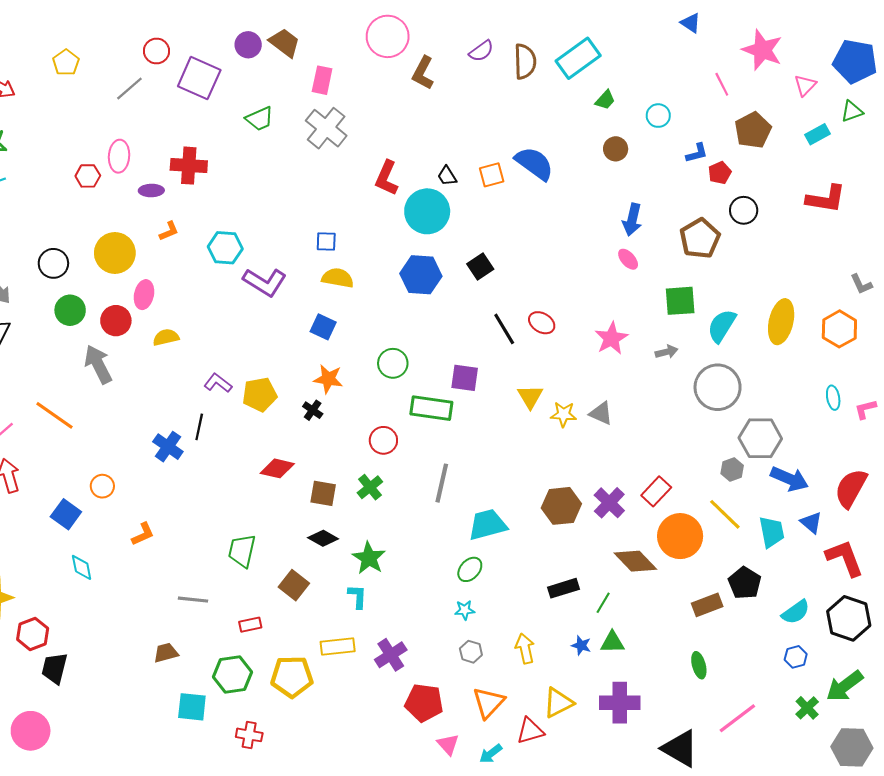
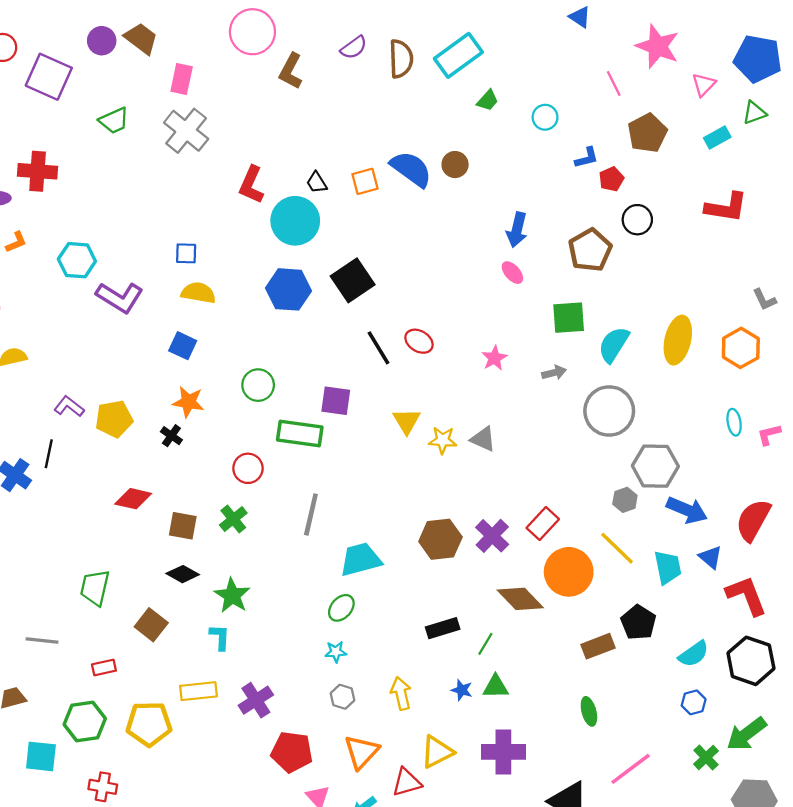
brown circle: (616, 149) -> (455, 165), moved
black square: (480, 266) -> (353, 280), size x1.5
pink star: (611, 338) -> (494, 358), size x0.7

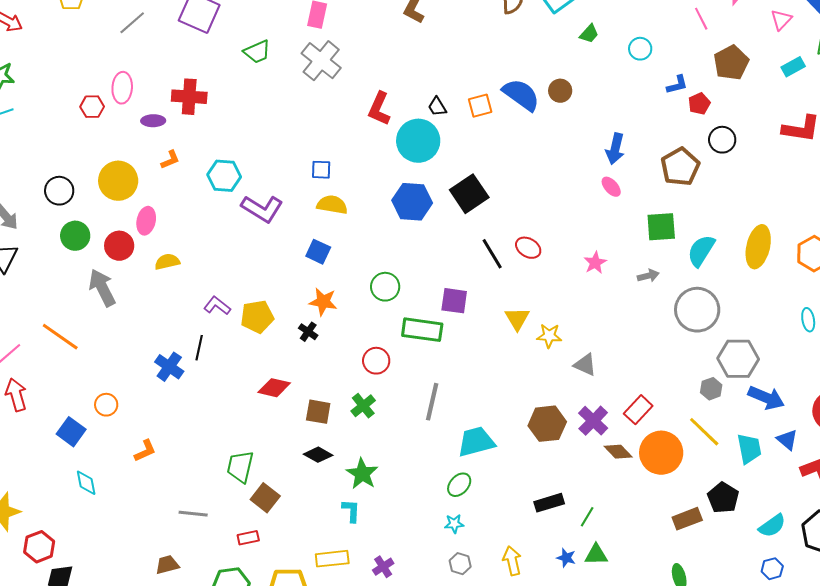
gray triangle: (483, 439) -> (585, 365), moved
brown diamond: (520, 599) -> (618, 452), moved, size x0.7
brown square: (151, 625) -> (265, 498), moved
purple cross: (256, 700) -> (383, 567), size x0.7

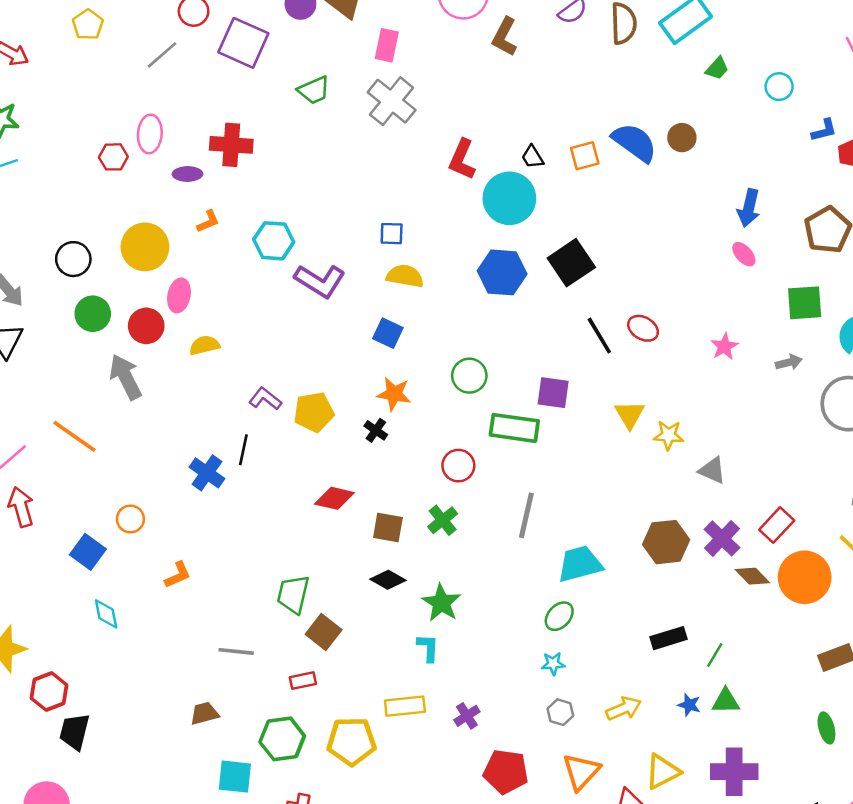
yellow arrow: (512, 561) -> (624, 709), turned 80

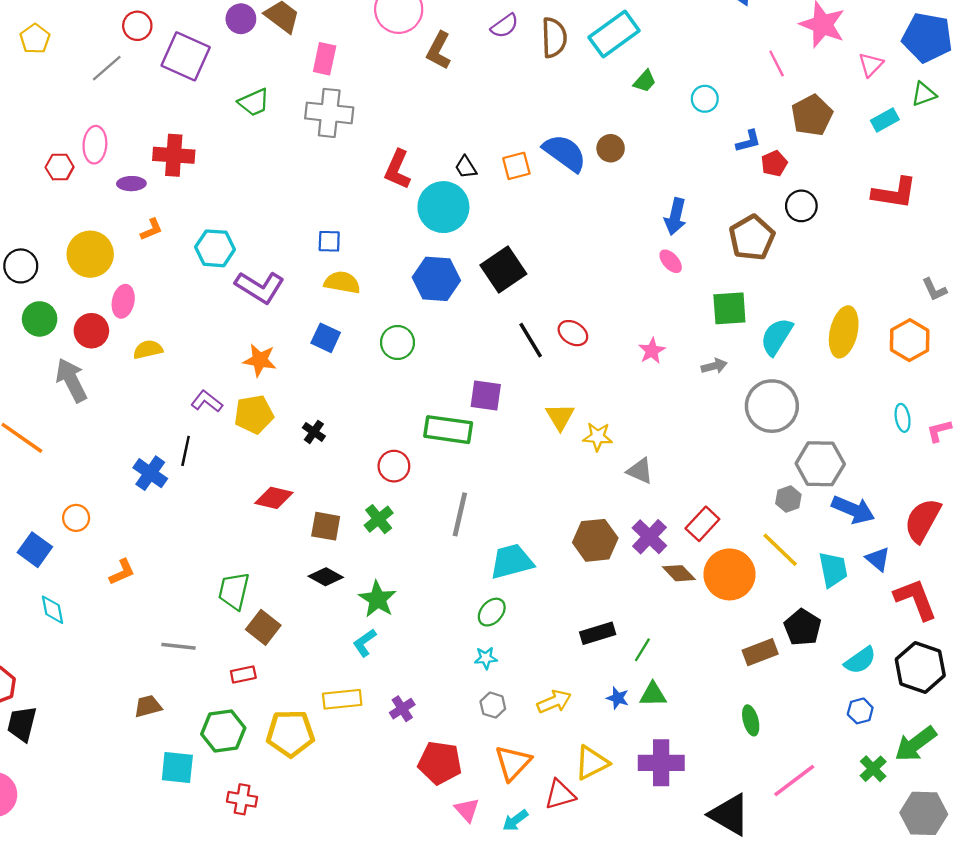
gray cross: (392, 101) -> (329, 113), turned -33
green circle: (469, 376) -> (397, 342), moved
orange star: (394, 394) -> (260, 360), moved
cyan L-shape: (428, 648) -> (365, 643), turned -128

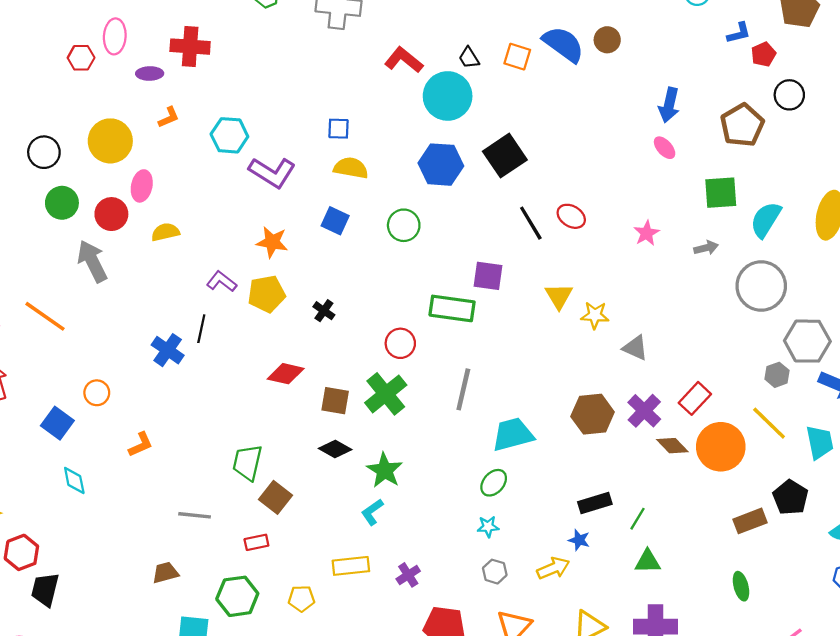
orange square: (516, 166) -> (517, 57), turned 32
red L-shape: (397, 169) -> (404, 60), turned 105
green cross: (379, 519) -> (386, 394), size x1.5
blue star: (618, 698) -> (579, 540), moved
yellow pentagon: (290, 733) -> (301, 599), size x0.6

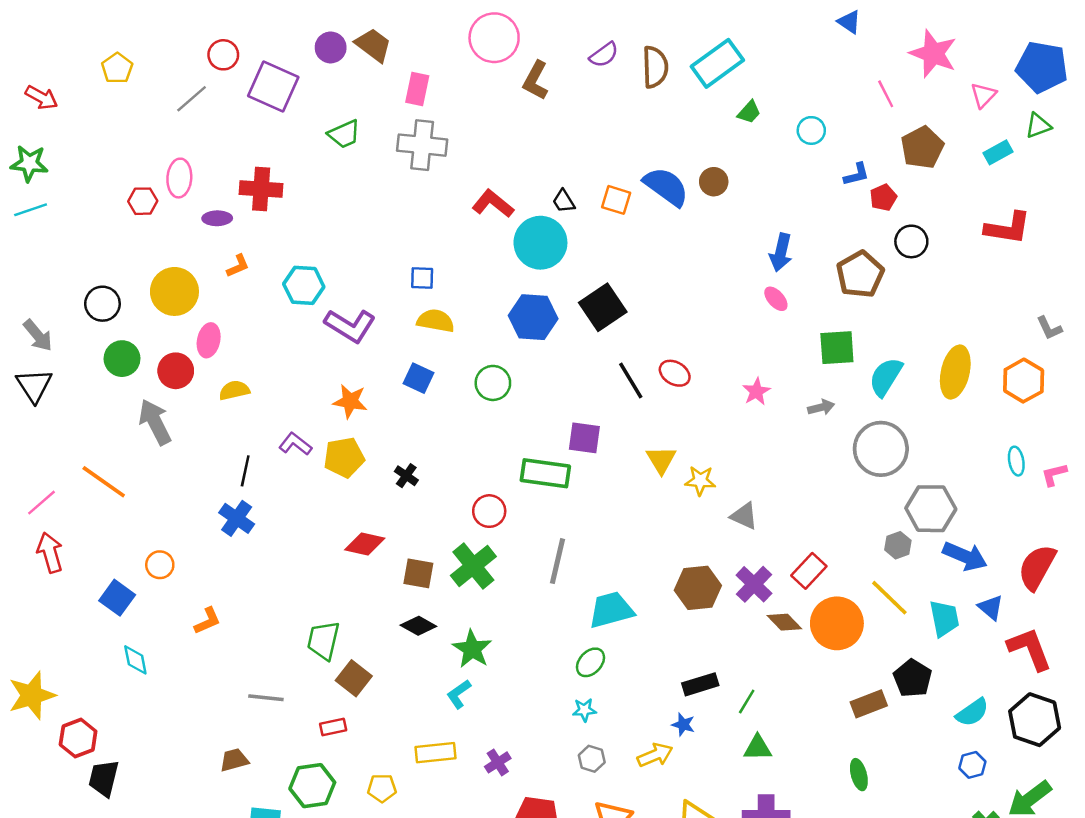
black line: (201, 329) -> (245, 471), moved

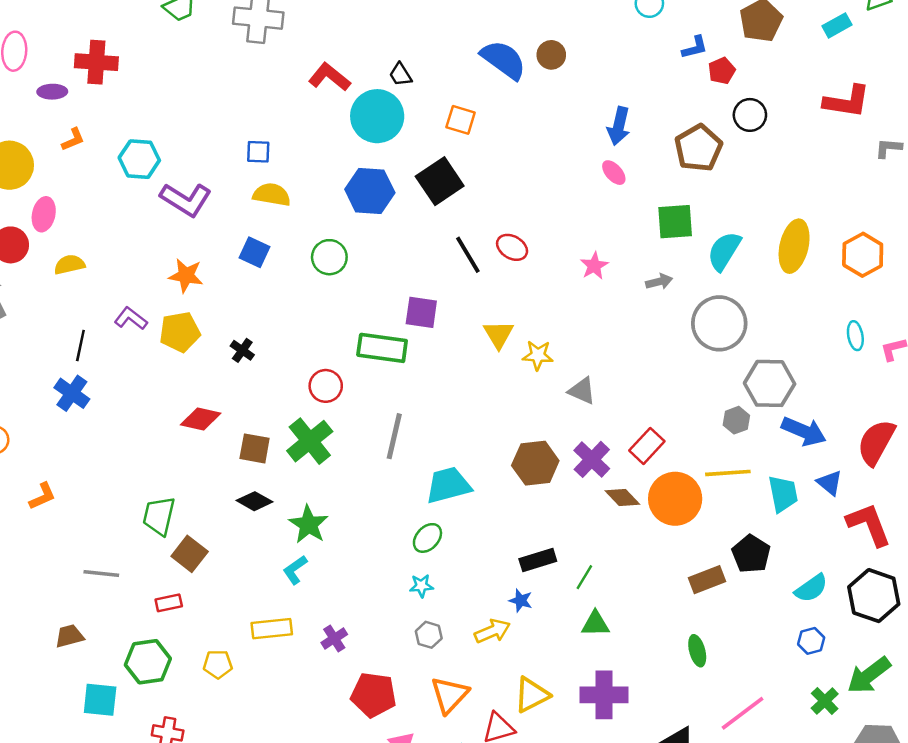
orange square: (616, 200) -> (461, 120), moved
gray L-shape: (1049, 328) -> (888, 148), moved, turned 120
yellow line: (889, 598) -> (728, 473), turned -48

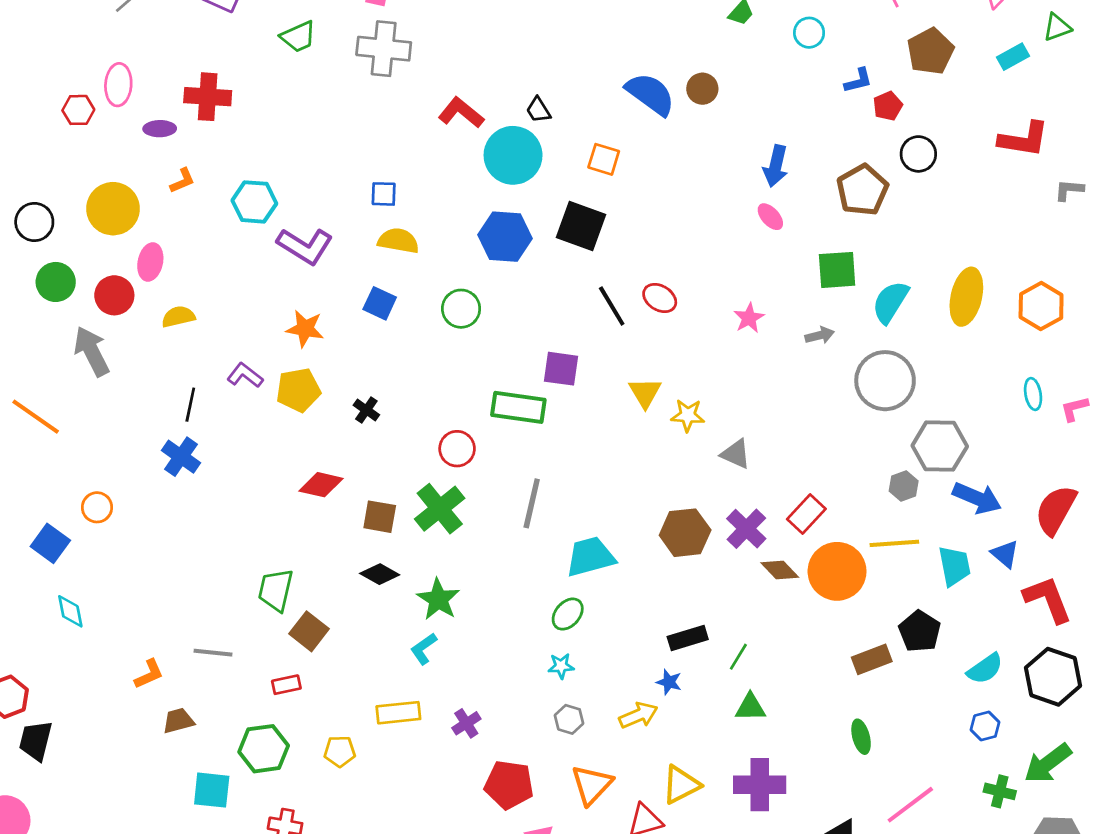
black square: (440, 181) -> (581, 226), turned -36
orange L-shape: (42, 496) -> (149, 674), moved
green cross: (825, 701) -> (1000, 791), turned -32

